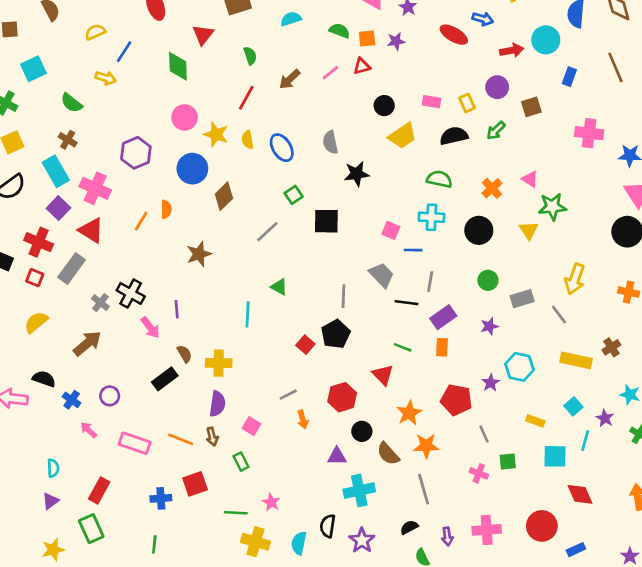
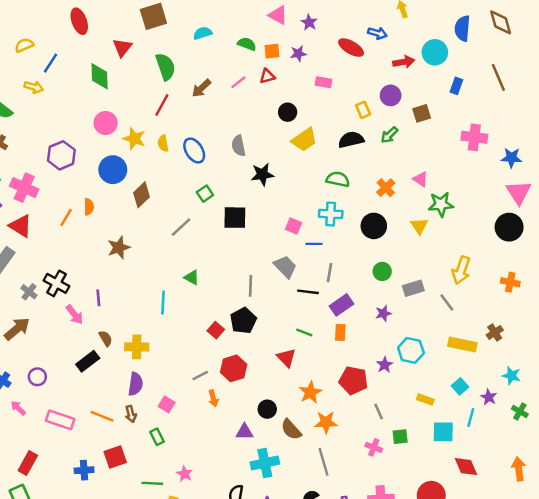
green semicircle: (250, 56) -> (165, 67), size x1.6
pink rectangle: (431, 102) -> (323, 82), moved
red hexagon: (342, 397) -> (234, 368), moved

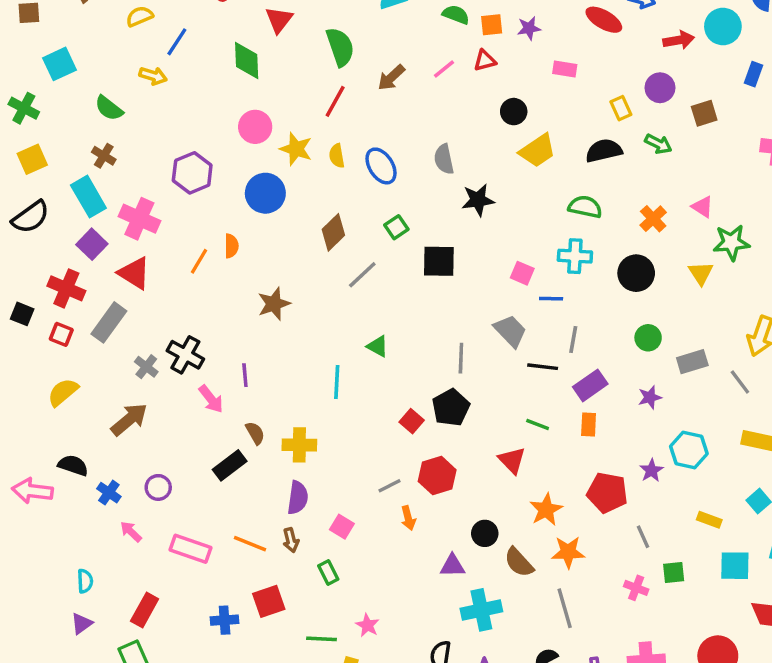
green arrow: (389, 135) -> (658, 144), turned -108
brown diamond: (142, 195) -> (333, 232), moved

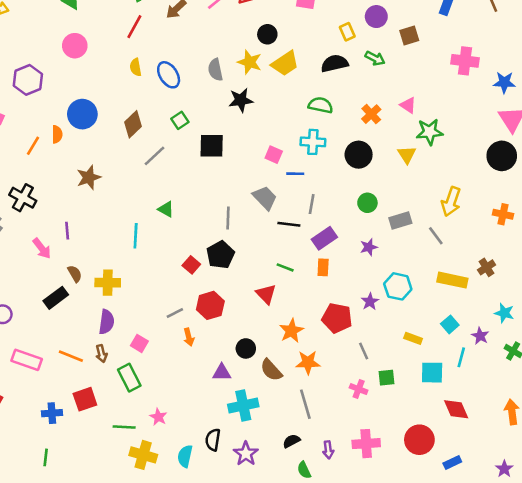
yellow star: (296, 149) -> (250, 62), moved
blue circle: (265, 193) -> (82, 114), moved
black cross: (185, 355) -> (23, 198), moved
green rectangle: (328, 573) -> (129, 378), size x1.5

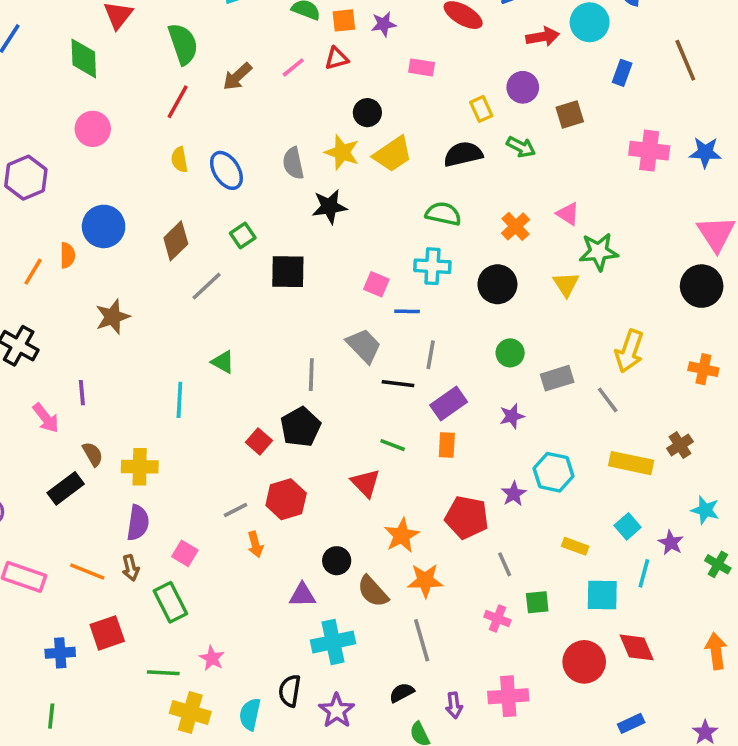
blue star: (504, 82) -> (705, 152), moved
red circle: (419, 440) -> (584, 662), moved

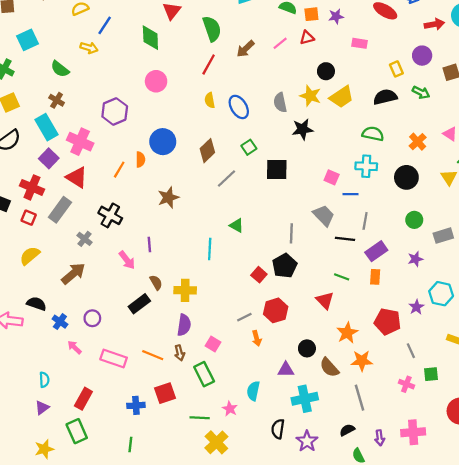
yellow cross: (190, 712) -> (216, 442), turned 30
cyan semicircle: (250, 714) -> (253, 391), moved

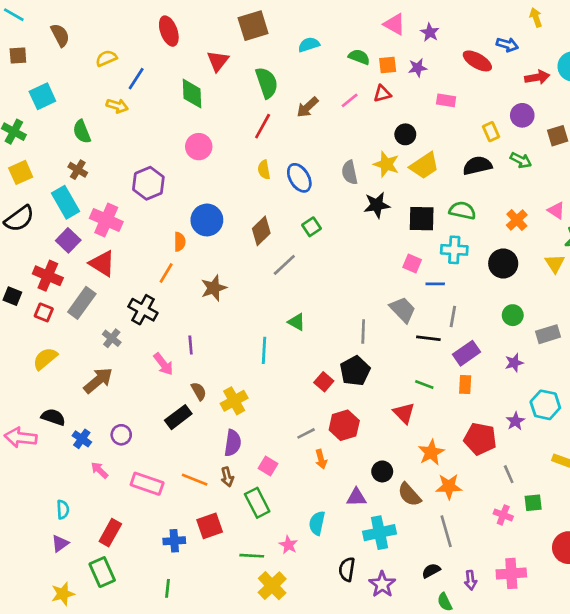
green semicircle: (60, 69) -> (82, 132), turned 30
orange line: (119, 170) -> (166, 273), moved
black square: (277, 170) -> (422, 219), moved
yellow cross: (185, 290) -> (234, 401), turned -30

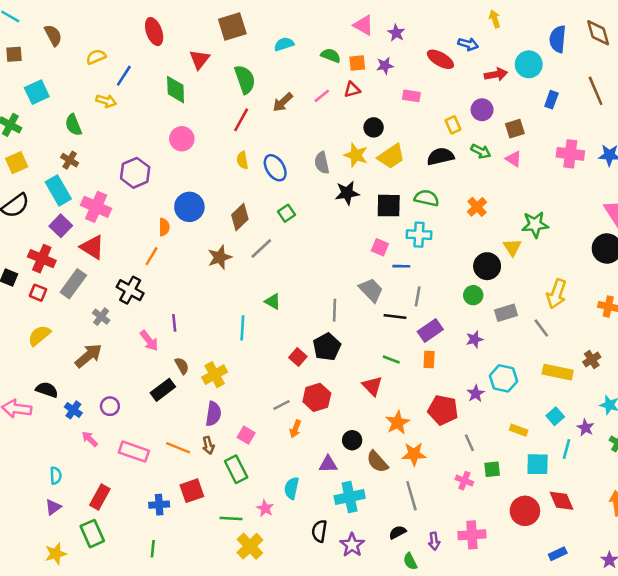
pink triangle: (556, 210) -> (514, 159), moved
black circle: (503, 263) -> (487, 266), moved
brown star: (214, 288) -> (220, 257), moved
orange arrow: (321, 459) -> (295, 429), turned 36

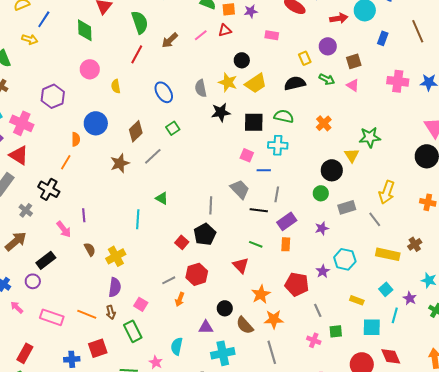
yellow semicircle: (242, 160) -> (116, 86), moved
black rectangle: (163, 390) -> (46, 260), moved

